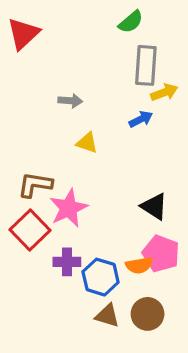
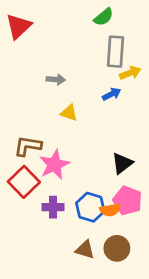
black triangle: (154, 207) -> (122, 163), turned 50
blue hexagon: (101, 277) -> (90, 207), moved

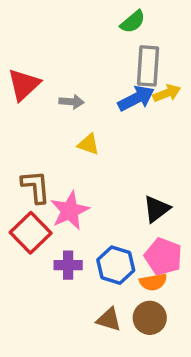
red triangle: (18, 26) -> (24, 85), moved
blue arrow: (112, 94) -> (136, 98), moved, size x1.5
brown L-shape: (28, 146) -> (36, 187), turned 76
orange semicircle: (110, 210) -> (153, 282), moved

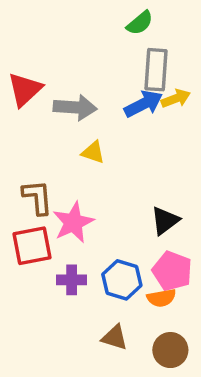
gray arrow: (71, 102) -> (75, 107), size x1.6
red square: (31, 233) -> (32, 246), turned 33
brown circle: (150, 318) -> (170, 350), moved

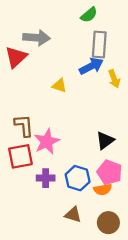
yellow arrow: (176, 98) -> (114, 79), moved, turned 90
gray arrow: (75, 107) -> (36, 38), moved
yellow triangle: (93, 152) -> (59, 86), moved

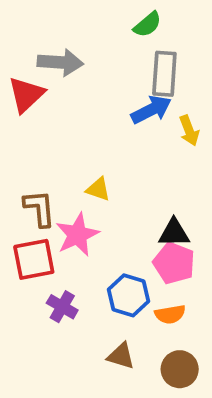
yellow triangle: (59, 86) -> (98, 189), moved
black triangle: (105, 140) -> (174, 233), turned 36
pink pentagon: (110, 172) -> (174, 263), moved
purple cross: (46, 178) -> (62, 307), moved, turned 30

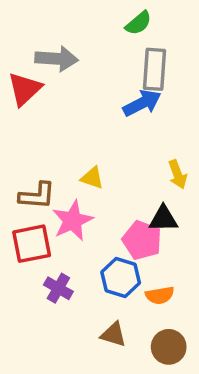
yellow arrow: (189, 131) -> (178, 174), moved
brown L-shape: (39, 208) -> (37, 196), turned 99
pink pentagon: (174, 263) -> (142, 240), moved

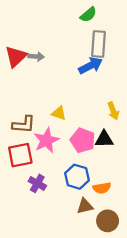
gray arrow: (57, 59) -> (36, 57), moved, size x0.6
pink pentagon: (142, 240) -> (83, 140), moved
brown triangle: (114, 334) -> (85, 206), moved, turned -30

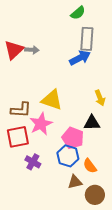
yellow triangle: (59, 113) -> (52, 100), size x1.6
pink pentagon: (83, 140) -> (73, 138), moved
orange semicircle: (102, 188) -> (90, 166), turned 63

